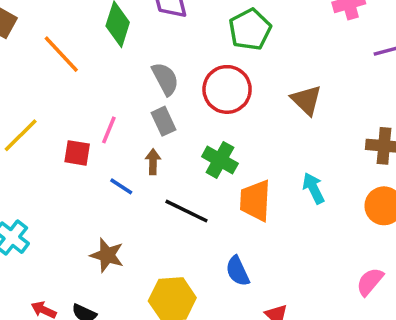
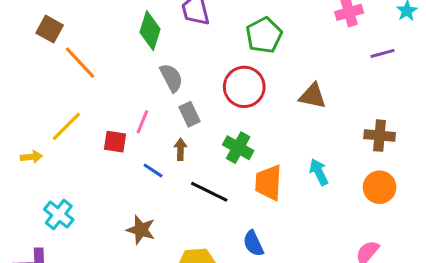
orange line: (61, 54) -> (80, 63), moved
gray semicircle: (165, 79) -> (171, 78), moved
brown triangle: (306, 100) -> (313, 96), turned -32

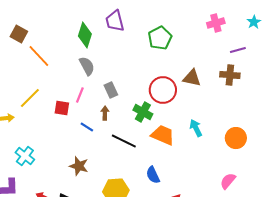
gray semicircle: (171, 78) -> (87, 66), moved
red circle: (244, 87) -> (163, 90), moved
brown cross: (380, 136) -> (230, 75), moved
orange trapezoid: (269, 183) -> (163, 135), turned 110

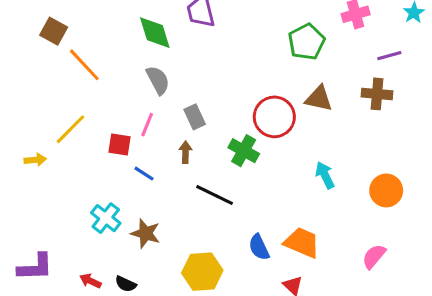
green diamond: (85, 35) -> (155, 33), turned -35
green pentagon: (160, 38) -> (307, 42), moved
blue line: (87, 127) -> (144, 174), moved
orange trapezoid: (163, 135) -> (302, 243), moved
cyan cross: (25, 156) -> (106, 218), moved

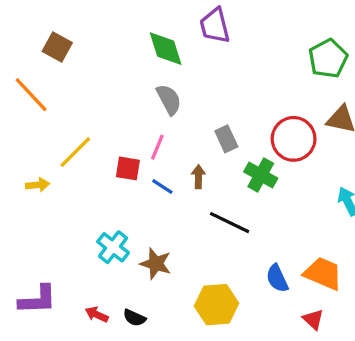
orange line: (84, 65) -> (31, 95), moved
gray rectangle: (195, 117) -> (226, 139), moved
blue line: (144, 174) -> (162, 186), moved

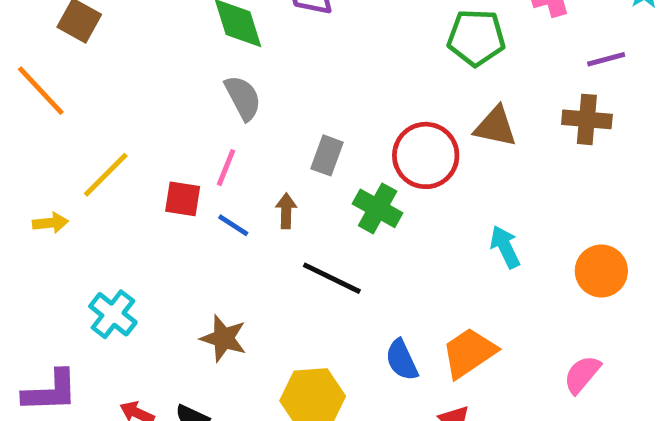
green pentagon: (328, 58) -> (476, 38), turned 30
gray rectangle: (226, 139) -> (327, 155), turned 45
cyan cross: (113, 247) -> (113, 314), moved
orange trapezoid: (323, 273) -> (469, 353), turned -57

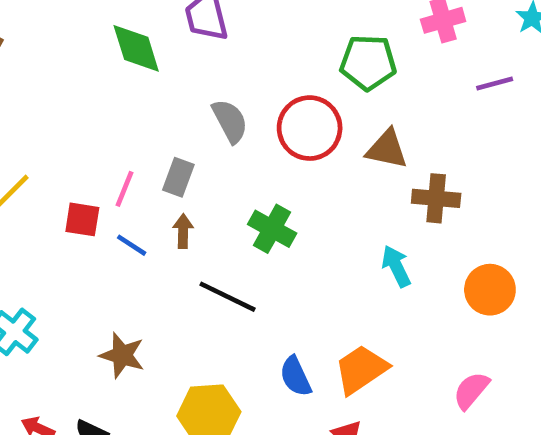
gray semicircle: (243, 98) -> (230, 121), moved
brown cross: (587, 119) -> (436, 198), moved
gray rectangle: (327, 155) -> (178, 177), moved
red circle: (426, 155) -> (310, 128), moved

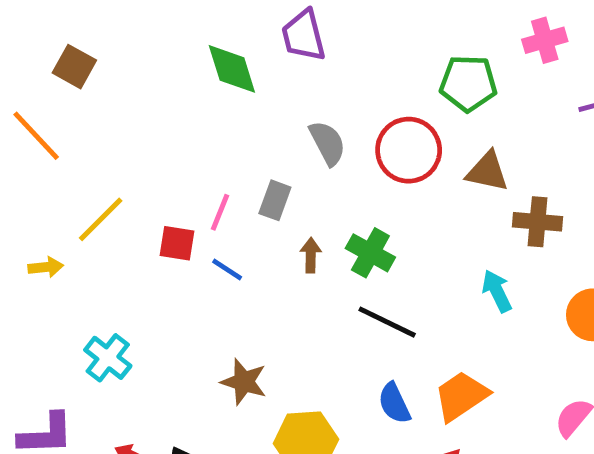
brown arrow: (183, 231) -> (311, 255), moved
black line: (228, 297) -> (387, 322), moved
brown star: (122, 355) -> (244, 382), moved

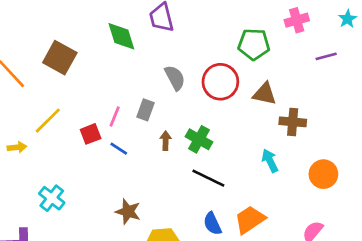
brown square: (74, 67) -> (60, 58), moved, size x1.4
red square: (177, 243) -> (91, 134), turned -30

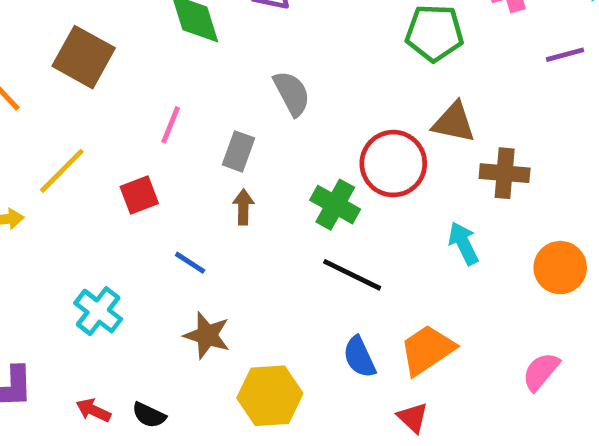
red circle: (220, 82) -> (393, 164), moved
pink line: (115, 117) -> (171, 125), moved
brown arrow: (166, 141) -> (243, 207), moved
blue line: (119, 149) -> (190, 263), moved
cyan cross: (52, 198) -> (98, 311), moved

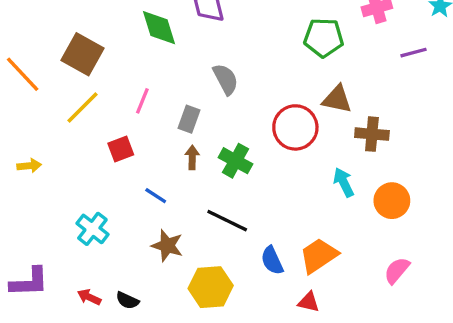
yellow line: (62, 171) -> (82, 107), moved
green cross: (335, 205) -> (235, 161), moved
orange circle: (560, 268) -> (392, 201), moved
black line: (352, 275) -> (227, 221), moved
red triangle: (413, 418) -> (309, 302), turned -30

